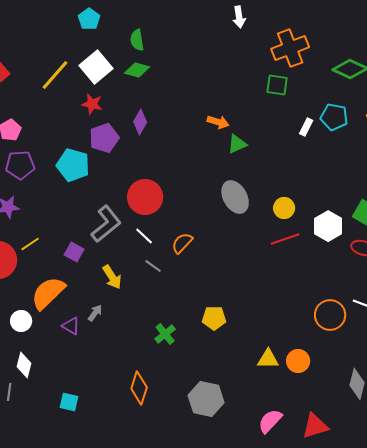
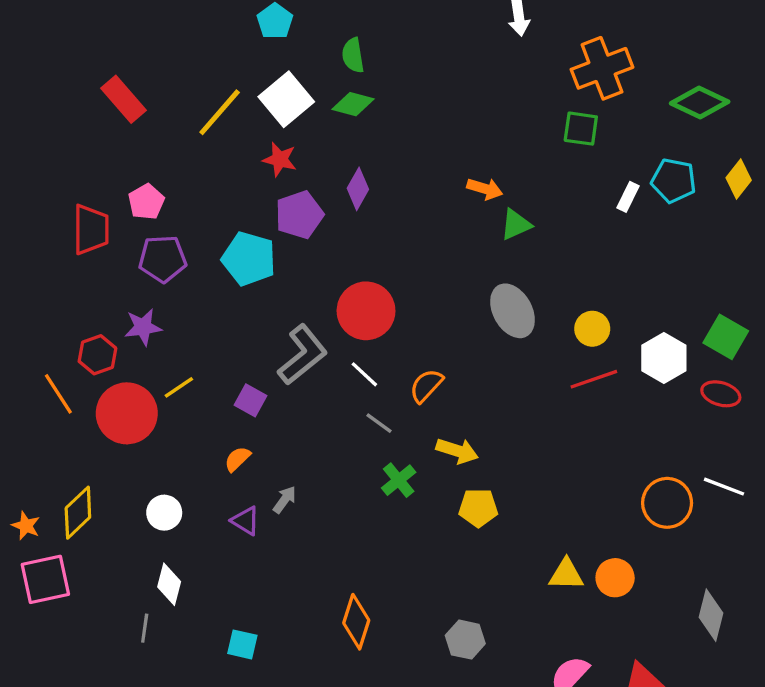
yellow arrow: (112, 277) -> (457, 451), moved, turned -40
orange semicircle: (48, 293) -> (237, 459), moved, size x0.5
green cross: (165, 334) -> (399, 480), moved
gray hexagon: (206, 399) -> (465, 640), size x0.7

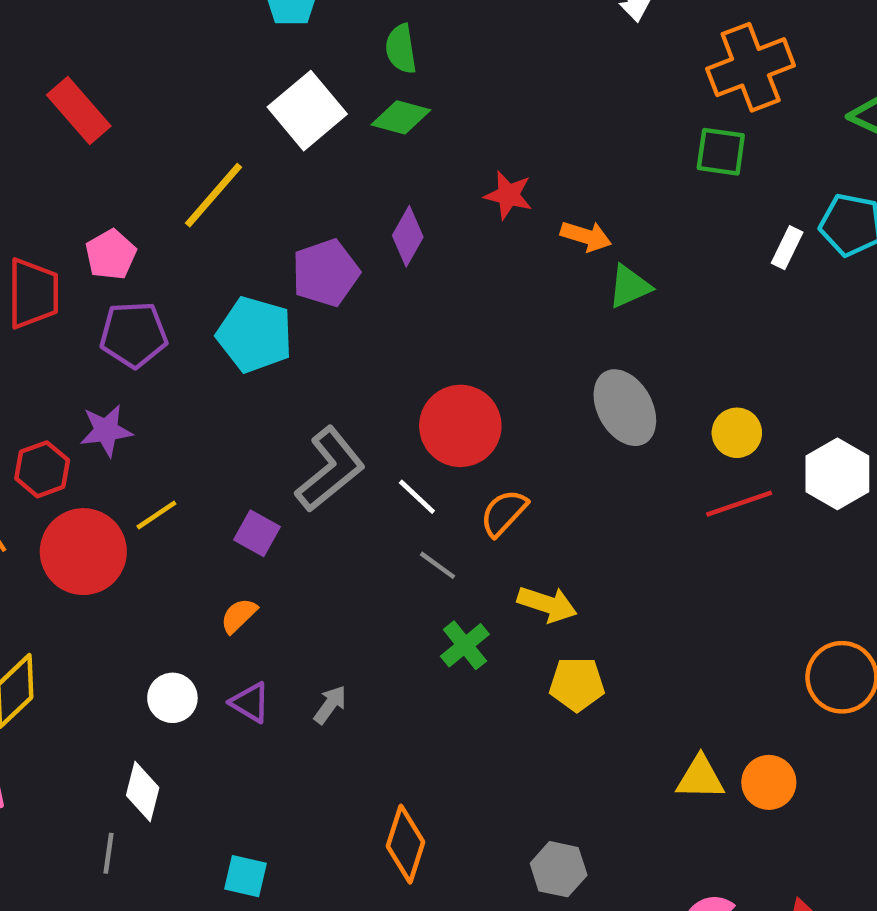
yellow line: (220, 112) -> (214, 195), moved
red star: (280, 159) -> (508, 195), moved
red circle: (366, 311) -> (460, 426), moved
gray arrow: (285, 500) -> (330, 705), moved
white circle: (164, 513) -> (172, 698), moved

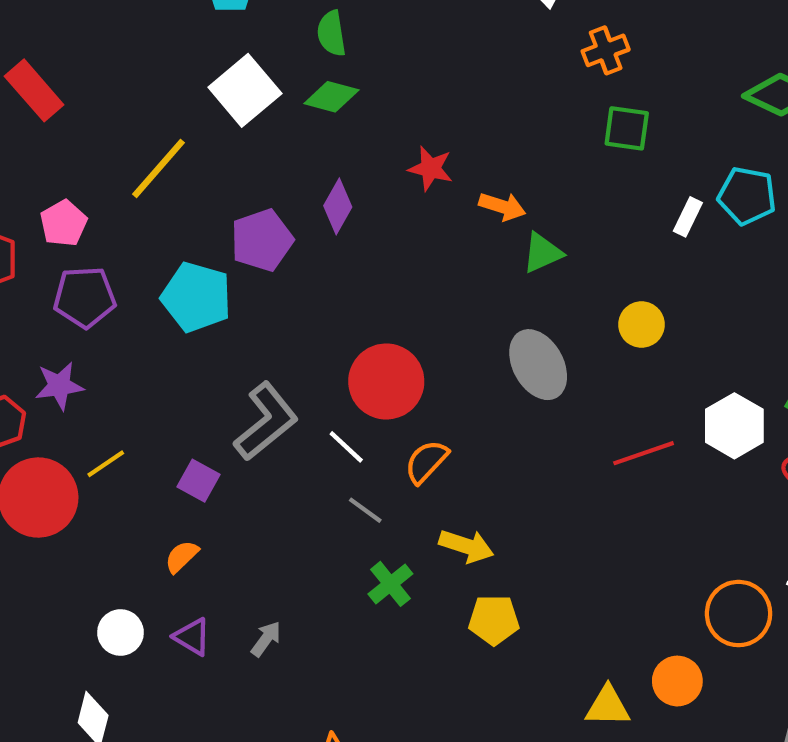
orange cross: (751, 67) -> (606, 50), moved, size x0.6
yellow circle: (737, 433) -> (641, 325), moved
orange circle: (769, 782) -> (677, 681), moved

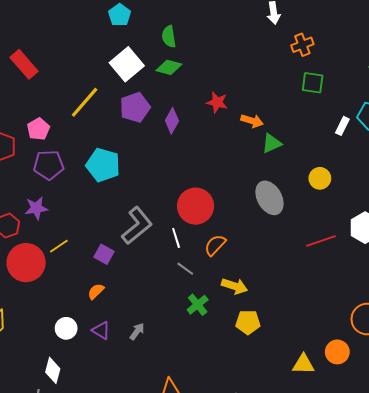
purple pentagon: (262, 240) -> (135, 107), moved
white line: (346, 447) -> (176, 238), turned 30

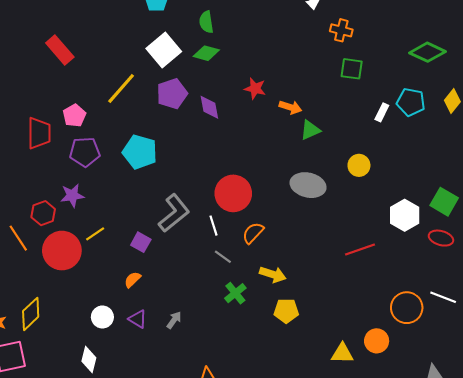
orange cross: (302, 45) -> (341, 30), turned 35
purple diamond: (172, 121) -> (209, 107), turned -40
gray ellipse: (269, 198) -> (308, 185), turned -48
red line: (321, 241) -> (360, 249), moved

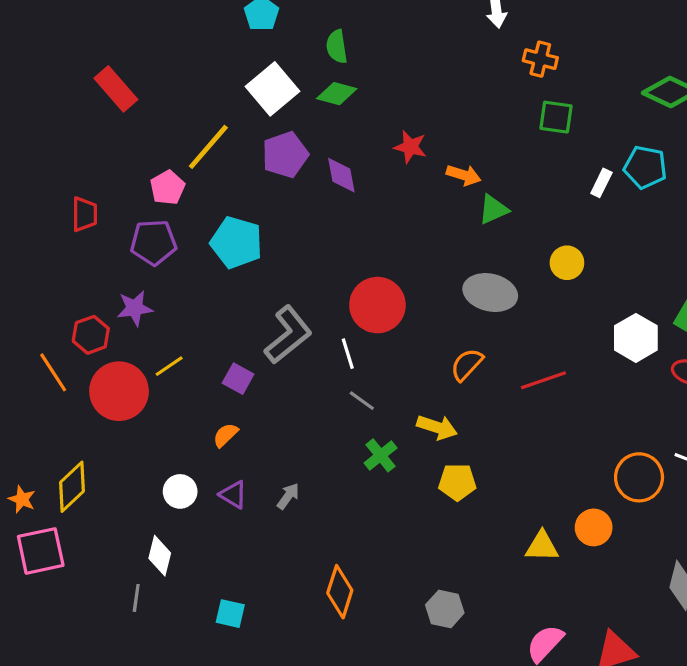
pink pentagon: (74, 116) -> (168, 188), moved
red trapezoid: (39, 133) -> (85, 214), size x0.7
orange semicircle: (253, 233) -> (467, 365), moved
red line: (360, 249) -> (543, 380), moved

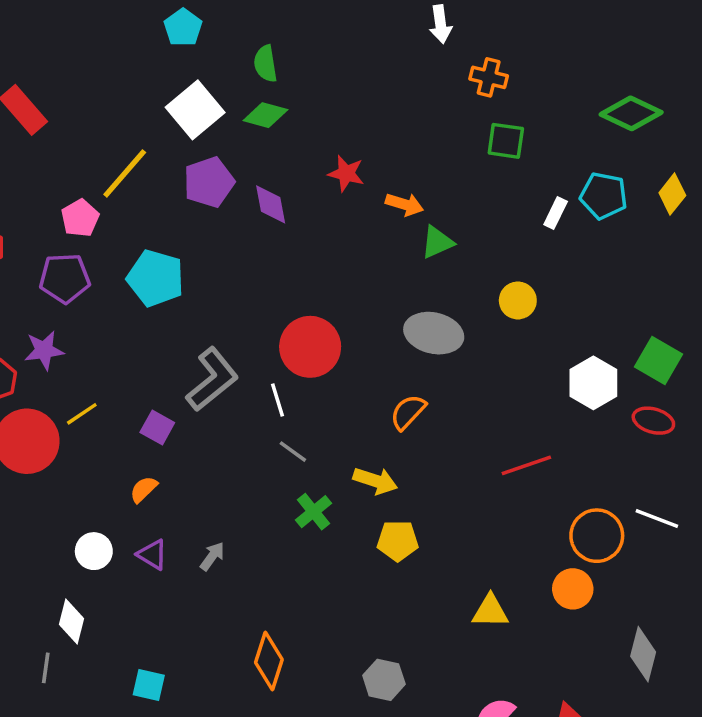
red line: (543, 380) -> (526, 465), moved
orange circle: (594, 527) -> (573, 589), moved

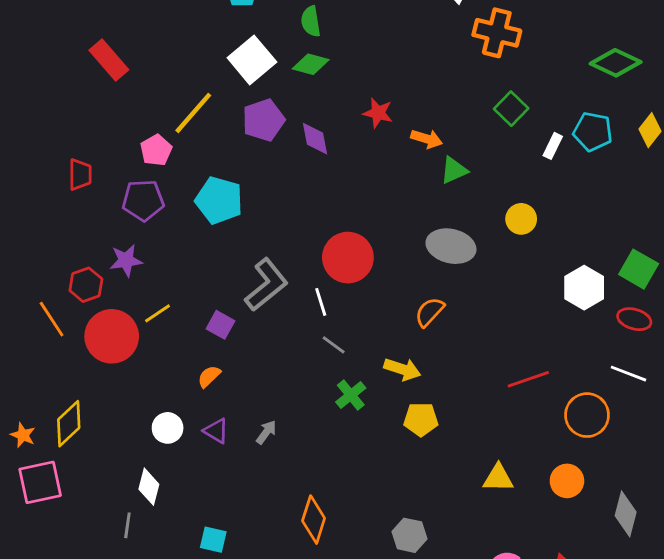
orange cross: (489, 77) -> (497, 33), size x1.5
green square: (506, 141) -> (511, 109), moved, turned 36
red line: (526, 465) -> (528, 379), moved
white line: (657, 518) -> (629, 374), moved
orange circle: (573, 589) -> (567, 481), moved

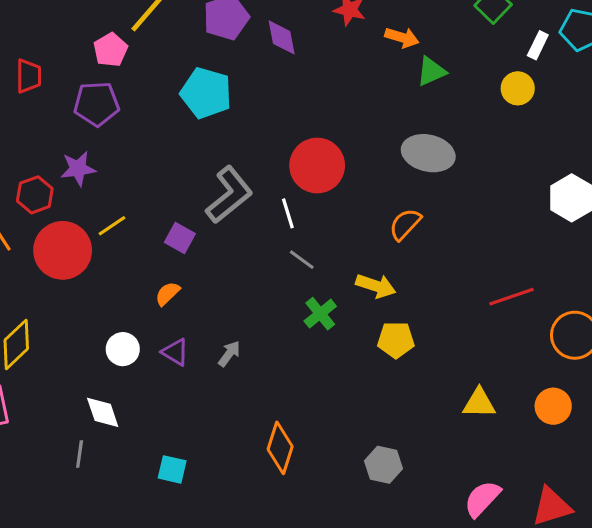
cyan pentagon: (219, 200) -> (206, 93), moved
yellow circle: (521, 219) -> (518, 88), moved
white diamond: (149, 487) -> (103, 412), turned -33

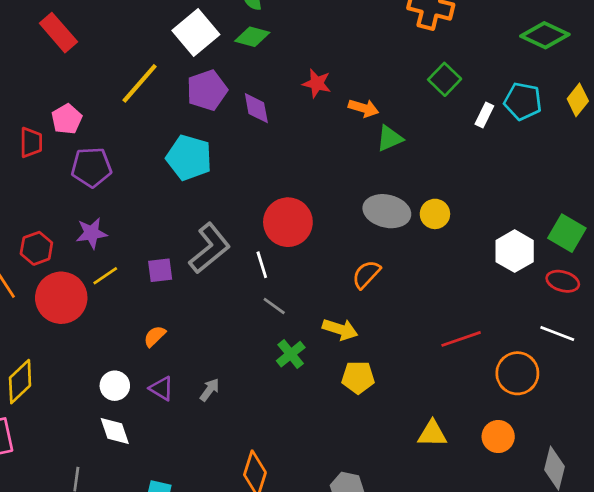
pink pentagon: (110, 50) -> (67, 119), moved
yellow circle: (518, 88) -> (435, 214), moved
purple star: (78, 169) -> (91, 233), moved
purple square: (180, 238) -> (160, 270), moved, turned -36
white diamond: (103, 412) -> (115, 431), moved

